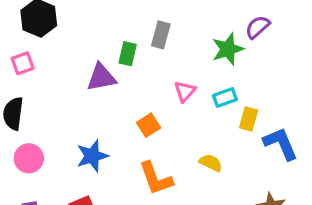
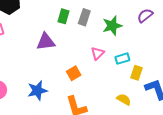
green star: (228, 49) -> (112, 26), moved
green rectangle: (128, 54) -> (63, 16), moved
yellow semicircle: (211, 163) -> (124, 99), moved

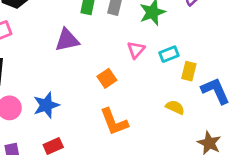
blue star: (37, 91) -> (46, 105), moved

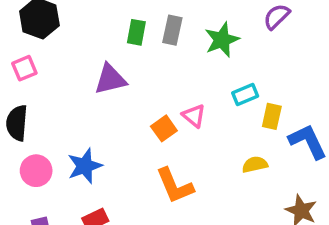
pink triangle: (136, 50) -> (194, 116), moved, turned -30
yellow semicircle: (175, 107) -> (255, 165), turned -36

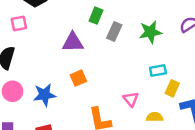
gray rectangle: (172, 30) -> (114, 31), moved
pink triangle: (194, 116) -> (131, 99), moved
orange square: (164, 128) -> (78, 78), moved

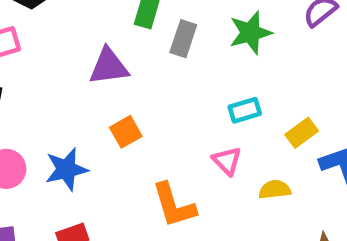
cyan rectangle: (158, 71) -> (245, 110), moved
yellow rectangle: (172, 88) -> (302, 133), turned 35

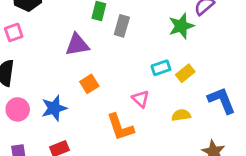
green star: (250, 33) -> (181, 26), moved
yellow rectangle: (302, 133) -> (185, 73), moved
pink triangle: (227, 161) -> (141, 99), moved

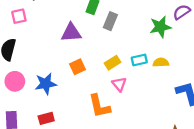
yellow rectangle: (185, 73) -> (112, 63), moved
yellow semicircle: (181, 115) -> (161, 63), moved

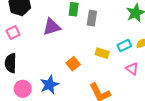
purple triangle: (71, 33) -> (52, 27), moved
yellow rectangle: (112, 63) -> (102, 53), turned 64
pink triangle: (119, 84) -> (132, 69), moved

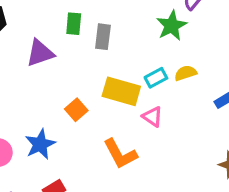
yellow rectangle: (102, 53) -> (121, 91), size x1.6
pink triangle: (132, 69) -> (153, 117), moved

